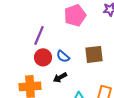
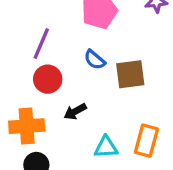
blue semicircle: (63, 56) -> (95, 60), moved

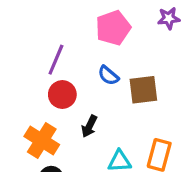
black arrow: (75, 111) -> (89, 126), turned -35
orange cross: (27, 126) -> (42, 141), turned 36

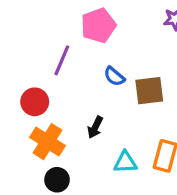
pink pentagon: (113, 28) -> (98, 25), moved
red circle: (62, 95) -> (35, 102), moved

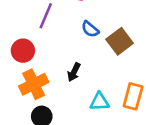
brown square: (149, 91) -> (120, 41), turned -30
orange cross: (47, 142) -> (34, 84), turned 32

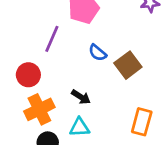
black arrow: (74, 72) -> (81, 97), turned -84
cyan triangle: (99, 102) -> (80, 127), moved

